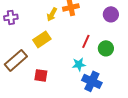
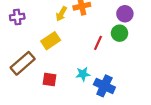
green circle: (106, 48) -> (120, 33), moved
cyan star: (79, 64) -> (83, 74), moved

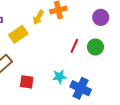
green circle: (120, 33) -> (95, 47), moved
yellow rectangle: (51, 41) -> (18, 34), moved

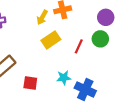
yellow rectangle: (18, 34) -> (51, 40), moved
green circle: (95, 47) -> (100, 39), moved

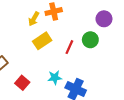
purple circle: (106, 17) -> (104, 19), moved
red square: (30, 83) -> (22, 83), turned 32

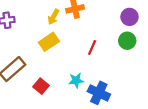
green circle: (90, 40) -> (127, 41), moved
yellow rectangle: (42, 41) -> (49, 42), moved

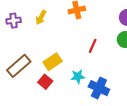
yellow arrow: (53, 17) -> (41, 17), moved
yellow rectangle: (49, 42) -> (53, 62), moved

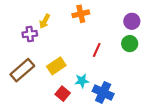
purple cross: (14, 21) -> (30, 34), moved
red square: (45, 82) -> (63, 94), moved

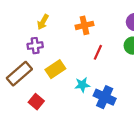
orange cross: (81, 14) -> (84, 25), moved
purple cross: (30, 34) -> (35, 46), moved
red square: (63, 94) -> (36, 102), moved

